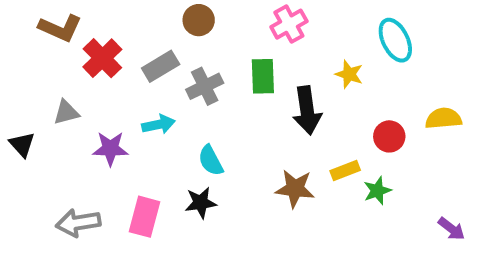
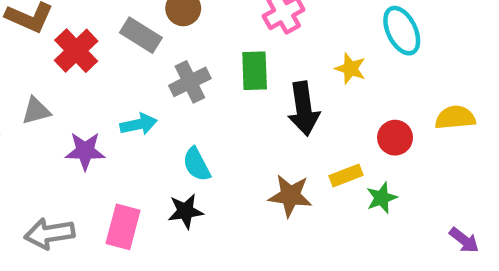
gray rectangle: (161, 66) -> (141, 35), moved, turned 63

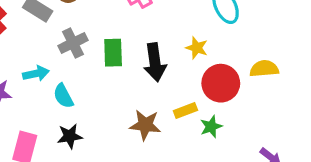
yellow star: (350, 69) -> (197, 48), moved
green rectangle: (255, 71) -> (113, 53), moved
red circle: (395, 138) -> (221, 83), size x1.5
cyan semicircle: (197, 164) -> (63, 96), moved

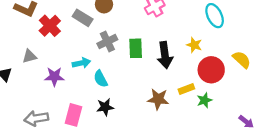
yellow semicircle: (264, 69) -> (242, 60), turned 48

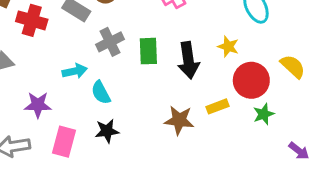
red cross: (50, 26) -> (32, 20), turned -30
purple star: (54, 77) -> (38, 105), moved
green star: (204, 100) -> (264, 114), moved

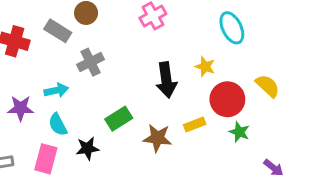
green rectangle: (148, 51) -> (119, 119), moved, turned 60
cyan semicircle: (101, 93) -> (58, 125), moved
purple star: (38, 105) -> (21, 108), moved
green star: (264, 114) -> (239, 132), turned -30

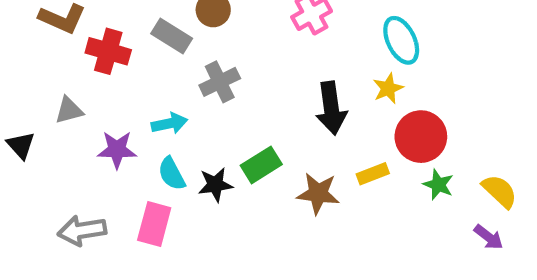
cyan ellipse: (232, 28) -> (401, 40), moved
yellow star: (205, 67) -> (388, 88), turned 30
yellow semicircle: (268, 86) -> (500, 191), moved
black star: (88, 148) -> (215, 185), moved

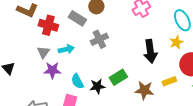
gray triangle: (69, 110) -> (43, 52), moved, turned -40
cyan arrow: (169, 123) -> (66, 49), moved

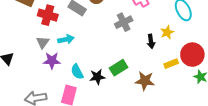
gray cross: (99, 39) -> (124, 22), moved
yellow star: (176, 42) -> (167, 32), moved
black arrow: (150, 51) -> (151, 41), size x0.6
yellow rectangle: (169, 81) -> (171, 64), moved

